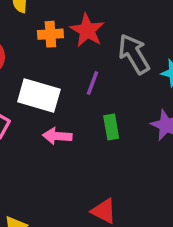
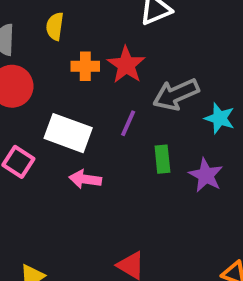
gray arrow: (134, 54) -> (176, 94), turned -87
green rectangle: (111, 127) -> (162, 159), moved

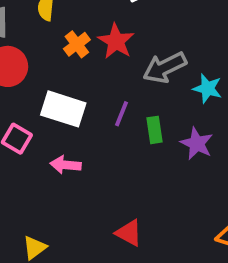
orange cross: (85, 66) -> (77, 44), turned -35
purple line: (128, 123) -> (122, 114), moved
pink arrow: (85, 179) -> (66, 165), moved

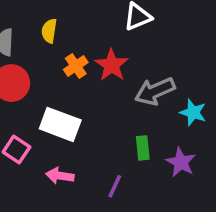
purple line: (122, 114) -> (115, 186), moved

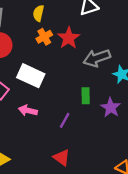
yellow semicircle: (49, 31) -> (38, 13), moved

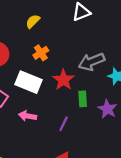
yellow semicircle: (38, 13) -> (33, 21), turned 35
orange cross: (44, 37) -> (41, 53), moved
red star: (69, 38) -> (63, 80), moved

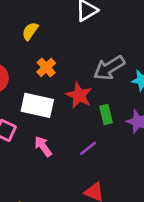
pink arrow: (27, 116) -> (43, 146), turned 54
purple line: (64, 124) -> (88, 148), turned 35

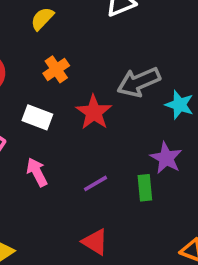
white rectangle: (37, 105) -> (37, 117), size x0.7
green rectangle: (106, 114) -> (145, 188), moved

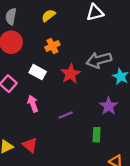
green rectangle: (145, 188) -> (97, 135), moved
red triangle: (95, 242) -> (30, 145), moved

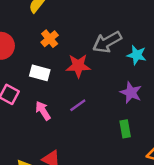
red star: (71, 74) -> (78, 66), turned -30
purple line: (66, 115) -> (78, 105), moved

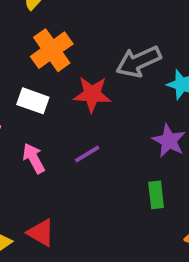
orange cross: (50, 39) -> (52, 50), size x1.5

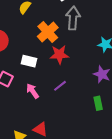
orange cross: (52, 50) -> (48, 32), moved
gray arrow: (138, 62) -> (73, 18), moved, turned 125

